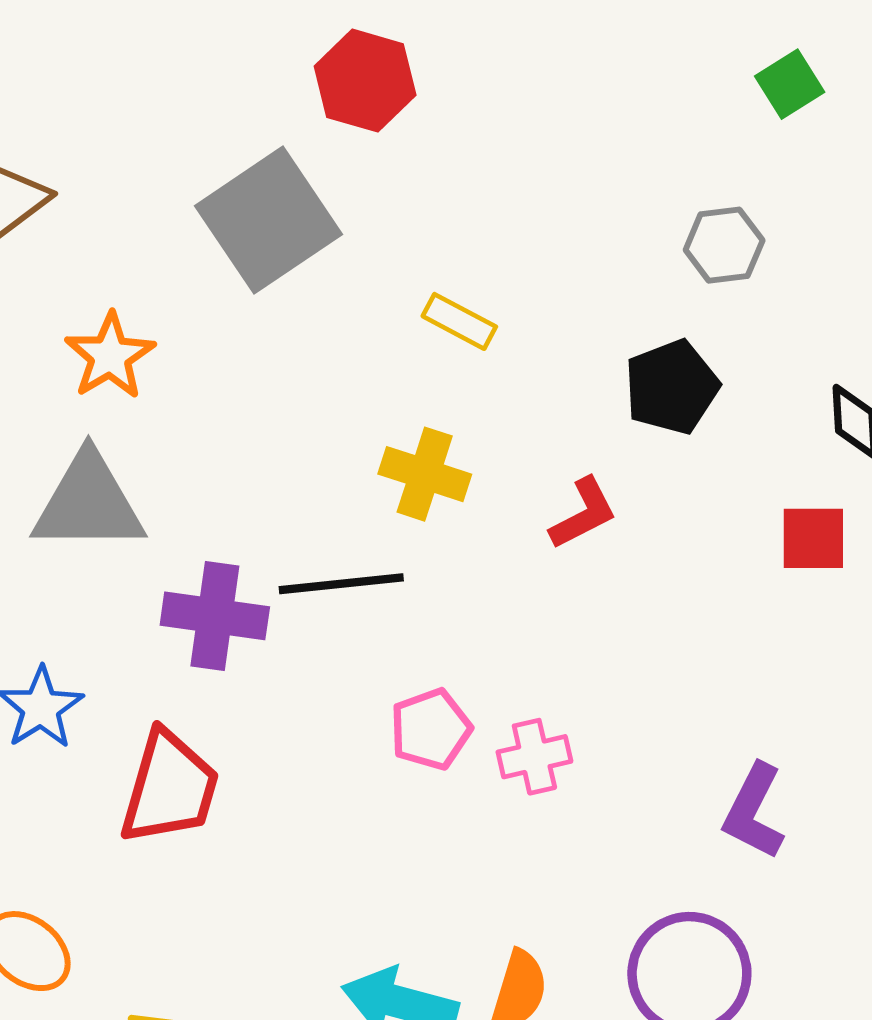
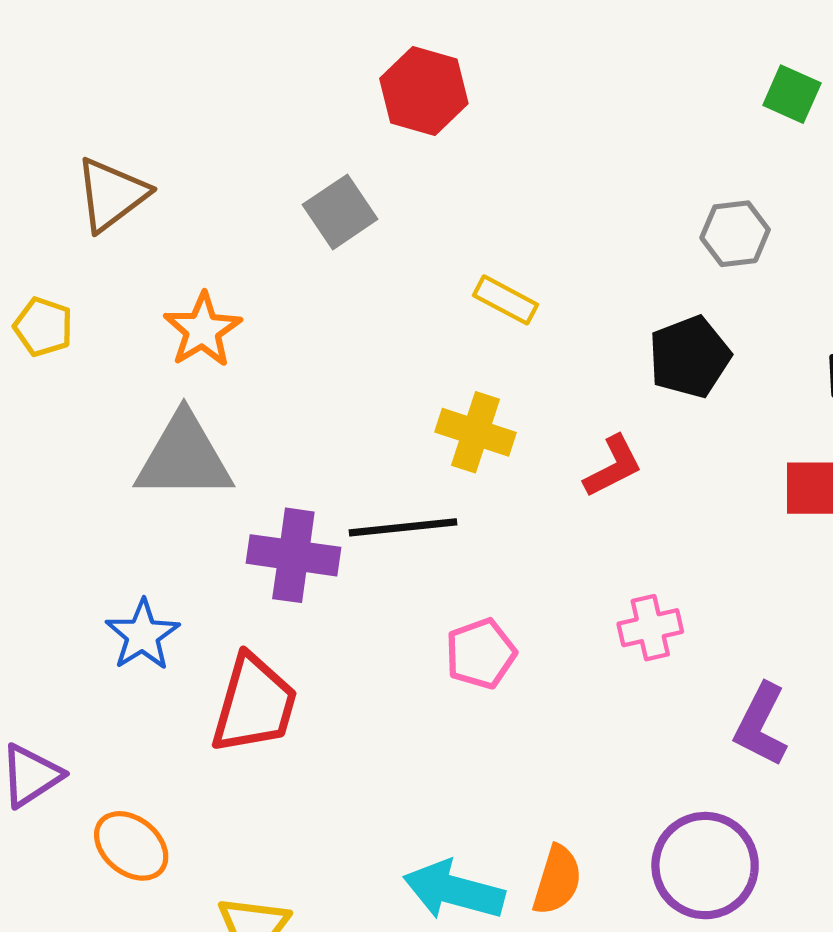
green square: (790, 84) -> (792, 94), turned -34
gray square: (269, 220) -> (340, 212), size x0.6
pink cross: (534, 757) -> (650, 628), moved

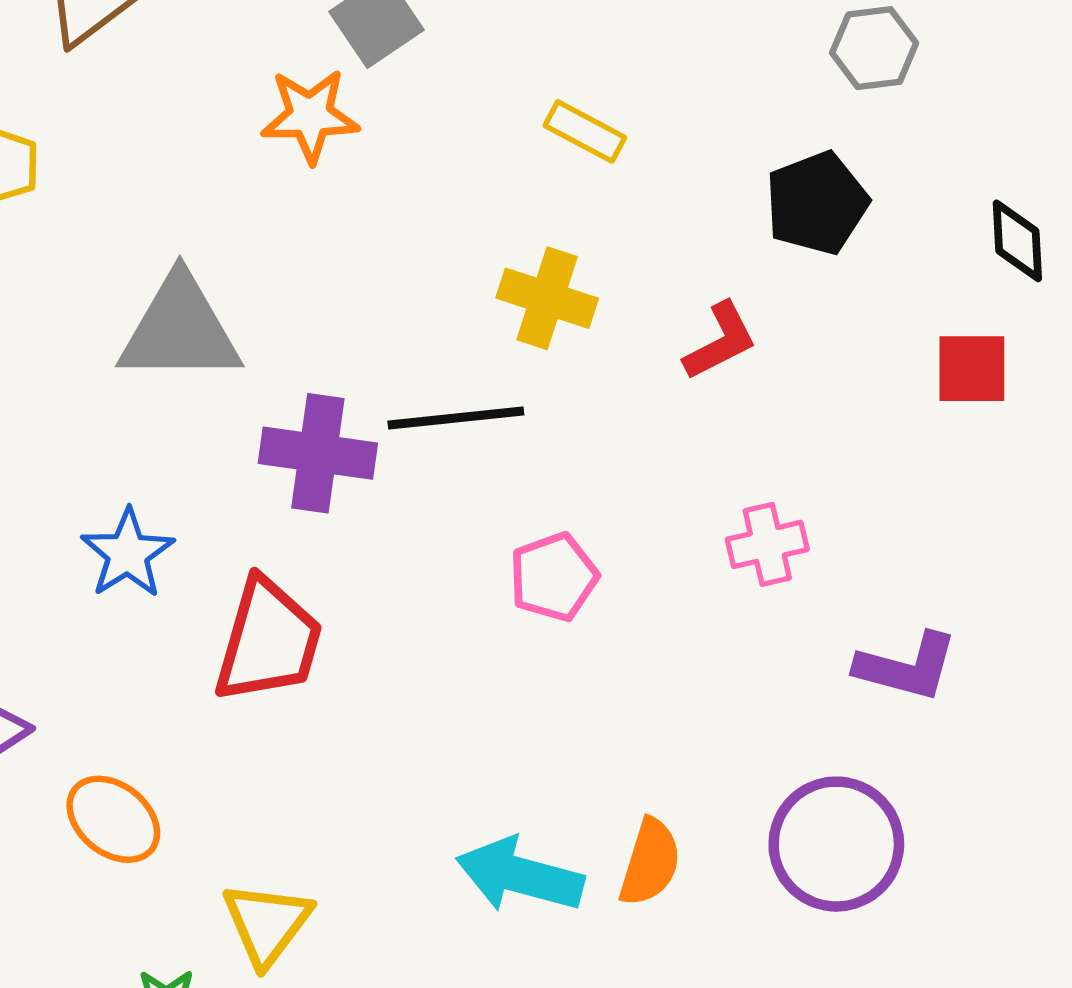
orange star: (202, 330) -> (310, 116), moved, turned 30
purple L-shape: (761, 725) -> (907, 667), turned -102

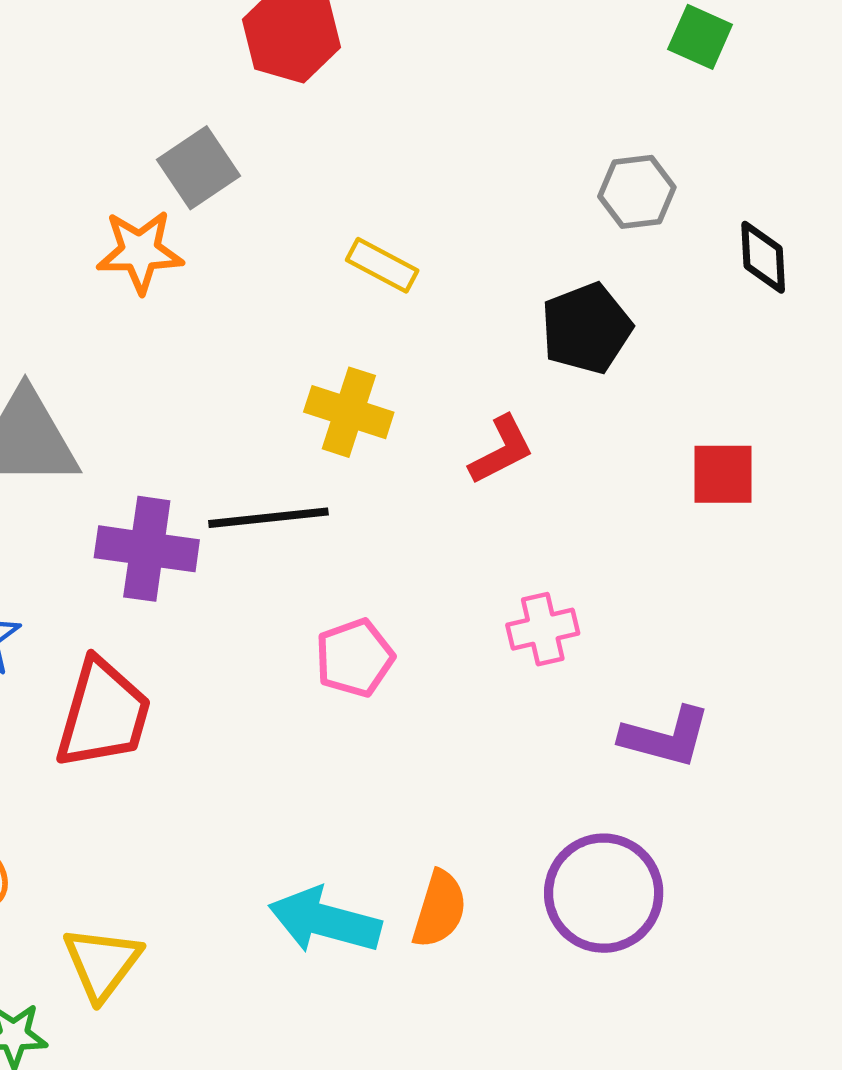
black diamond: (1017, 241) -> (763, 257), moved

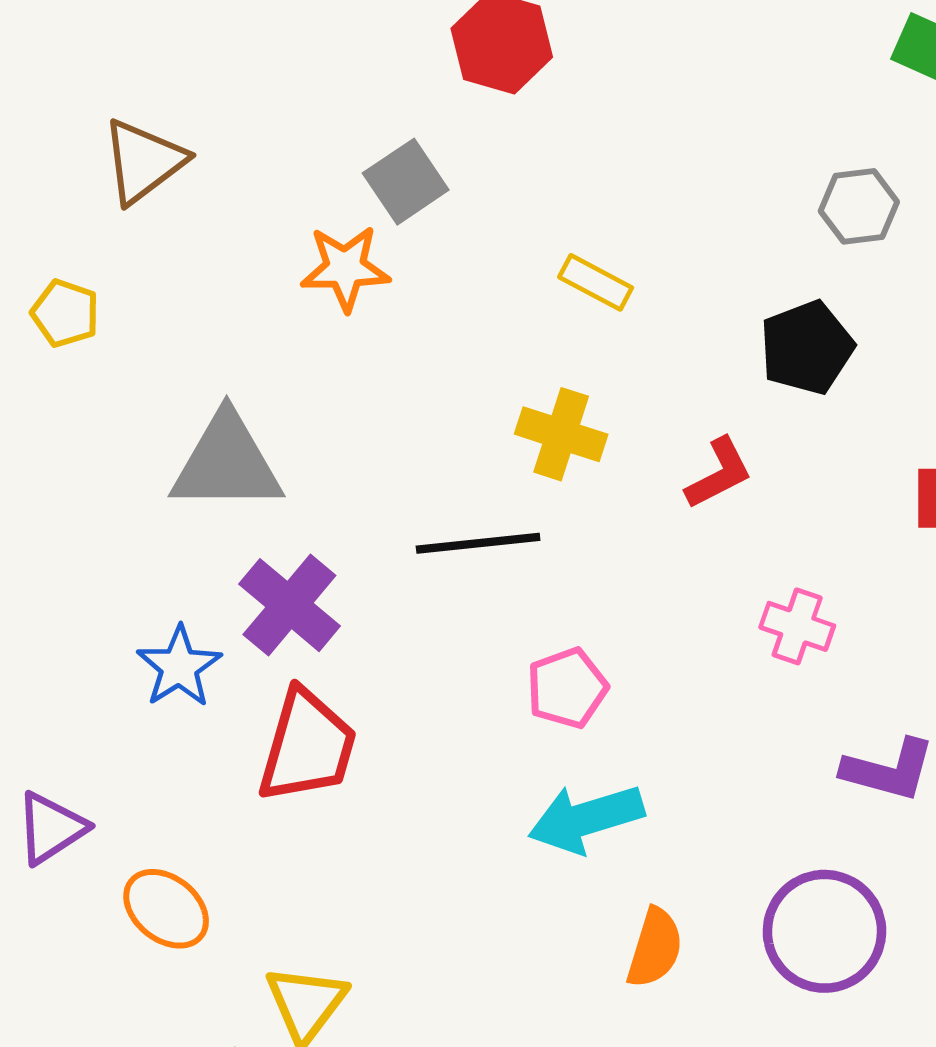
purple cross: (147, 549) -> (289, 605), moved, turned 32
pink cross: (543, 629) -> (797, 626), moved, turned 32
cyan arrow: (325, 921) -> (586, 819), moved, turned -32

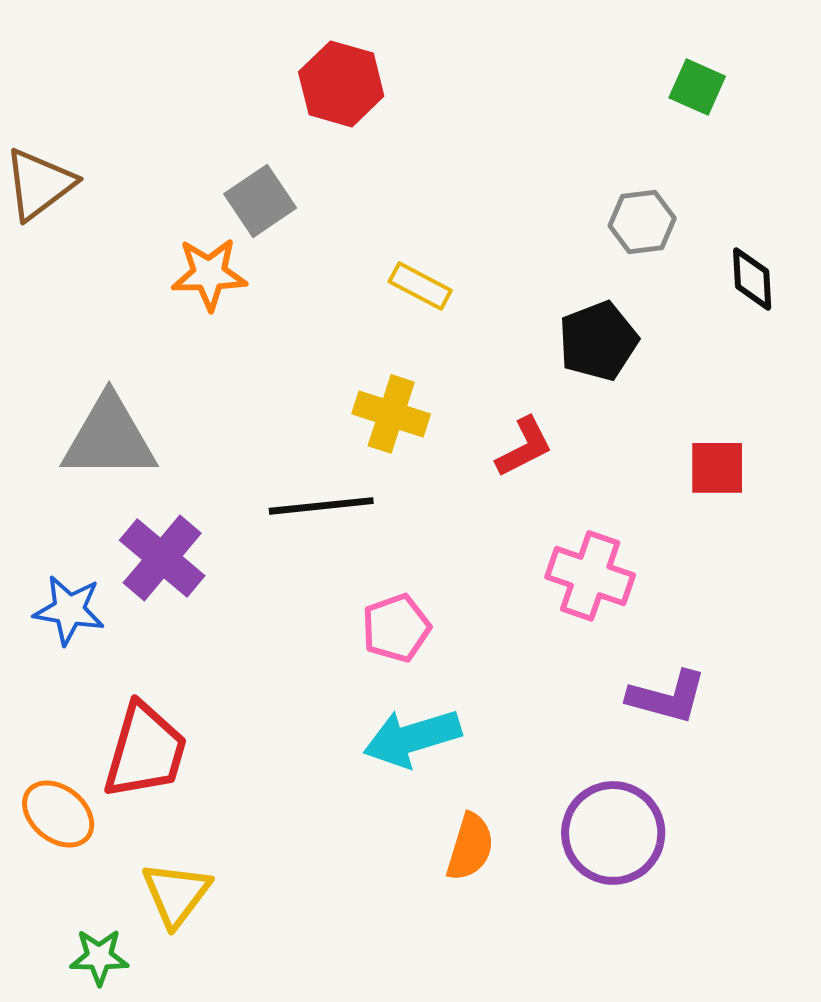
pink cross: (797, 626) -> (590, 576), size x1.4
blue star: (179, 667) -> (69, 610), turned -30
red trapezoid: (307, 746) -> (145, 751), moved

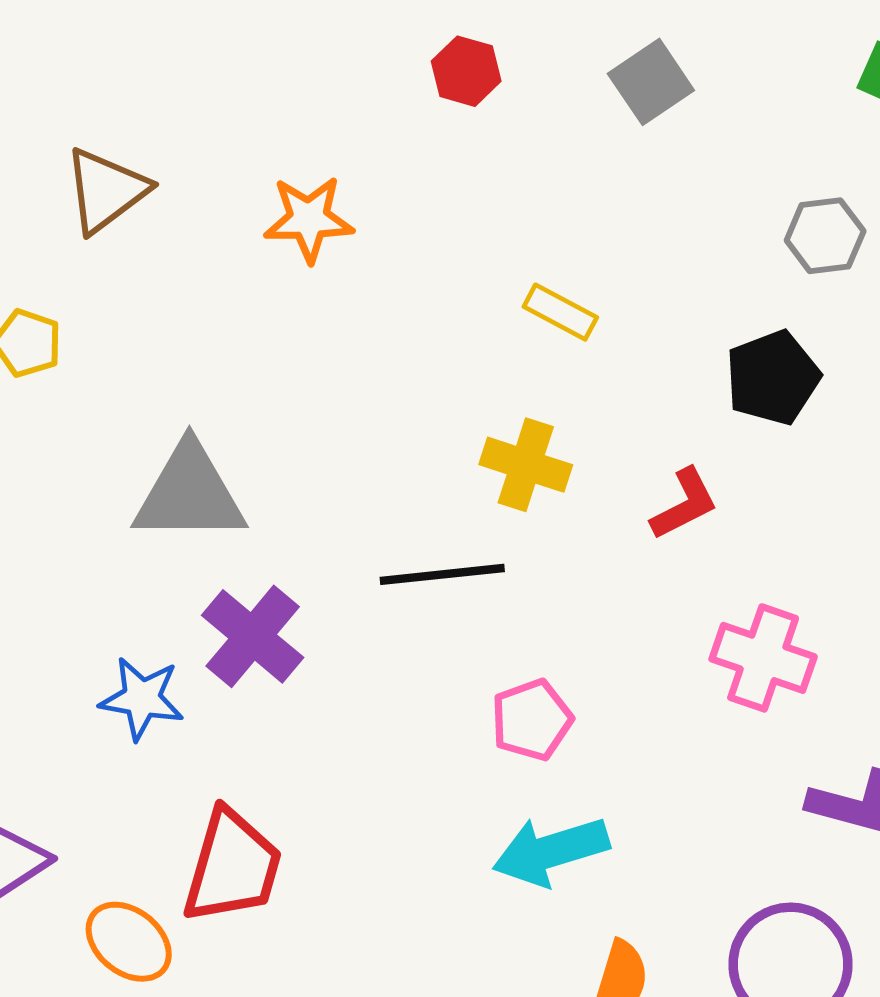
red hexagon: (341, 84) -> (466, 71), size x0.7
gray square: (260, 201) -> (651, 82), moved
orange star: (209, 274) -> (309, 219), moved

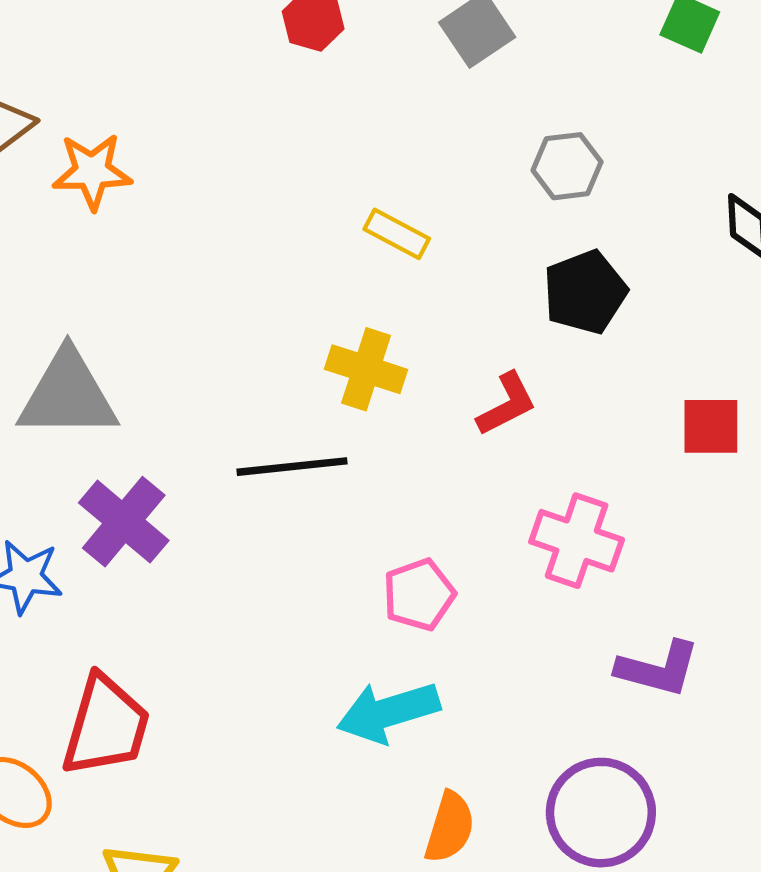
orange star: (309, 219) -> (92, 171), moved
gray hexagon: (825, 236) -> (567, 166), moved
pink pentagon: (532, 720) -> (419, 595), moved

